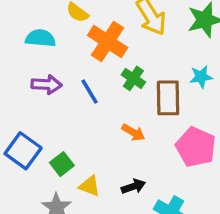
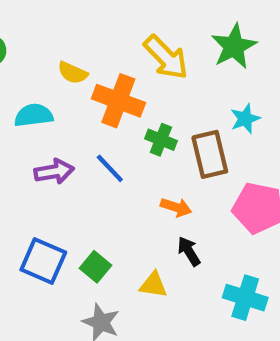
yellow triangle: (90, 186) -> (153, 285), moved
black arrow: (133, 186) -> (189, 251), moved, turned -90

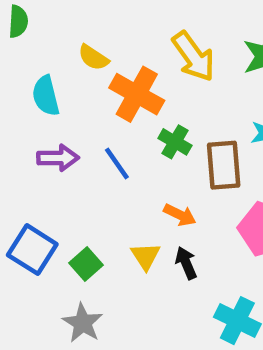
cyan semicircle: (34, 115) -> (46, 96), turned -105
yellow triangle: (153, 285) -> (146, 256), moved, turned 40

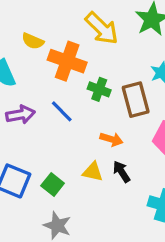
yellow triangle: (146, 256) -> (93, 172), turned -35

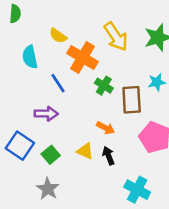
blue line: (62, 111) -> (58, 83), moved
purple arrow: (20, 115) -> (46, 114), moved

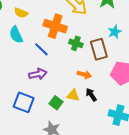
yellow semicircle: (58, 36) -> (21, 13), moved
green square: (51, 155) -> (56, 103), moved

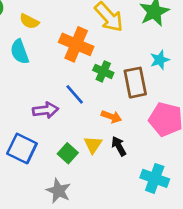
blue line: (41, 49) -> (75, 94), moved
yellow triangle: (73, 95) -> (93, 145), turned 48

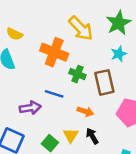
cyan star: (160, 60) -> (119, 54), moved
blue line: (75, 94) -> (54, 94), turned -30

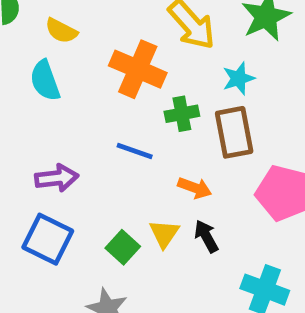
cyan star: (119, 54) -> (239, 78), moved
green cross: (77, 74) -> (182, 114), turned -35
purple arrow: (30, 108) -> (57, 178), moved

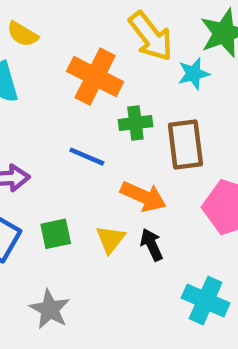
cyan star: (239, 78) -> (194, 74), moved
orange arrow: (195, 188) -> (143, 196), size x1.4
green square: (123, 247) -> (56, 234), moved, turned 32

